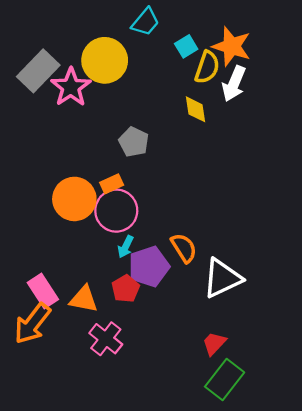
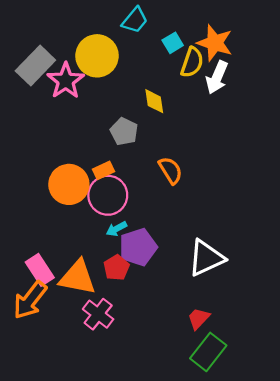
yellow diamond: (195, 109) -> (154, 101), moved
cyan arrow: (126, 247) -> (116, 229), turned 36
orange semicircle: (184, 248) -> (170, 170), moved
orange triangle: (84, 299) -> (78, 277), size x1.4

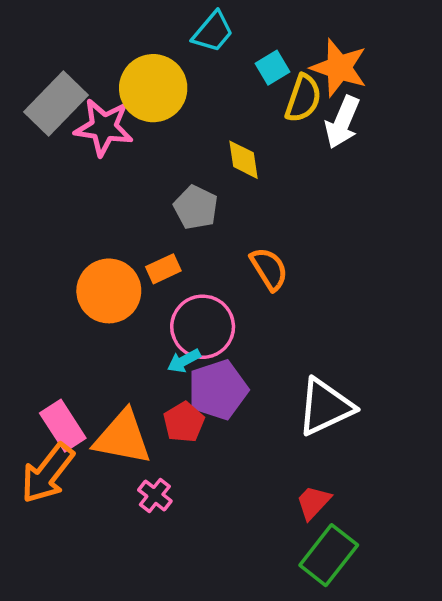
pink star: (66, 81) -> (104, 127), turned -30
pink circle: (108, 195) -> (203, 327), moved
pink cross: (98, 314) -> (155, 495), size x0.7

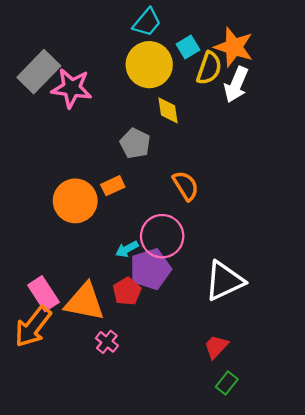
yellow circle: (153, 88) -> (149, 65), moved
pink circle: (203, 327) -> (162, 236), moved
green rectangle: (329, 555) -> (227, 383), size x0.6

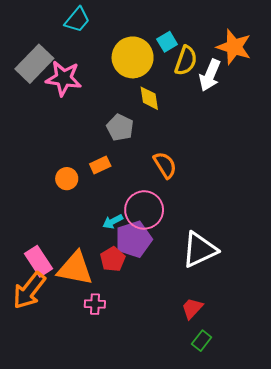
cyan trapezoid: (147, 22) -> (77, 20), moved
orange star: (234, 47) -> (234, 47), moved
orange circle: (75, 201) -> (67, 179), size x0.6
pink cross: (107, 342) -> (95, 304), turned -36

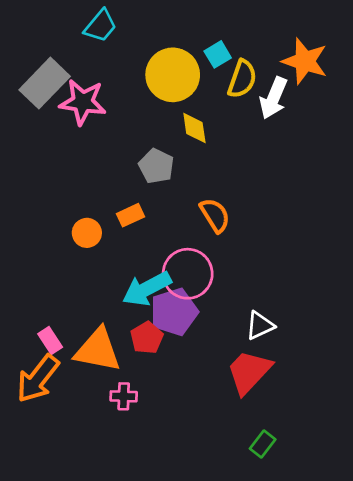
cyan arrow: (113, 221) -> (147, 289), size x1.8
white triangle: (199, 250) -> (260, 325), size x0.6
pink rectangle: (39, 261) -> (50, 340), size x0.7
red trapezoid: (192, 308) -> (249, 372), moved, size x1.6

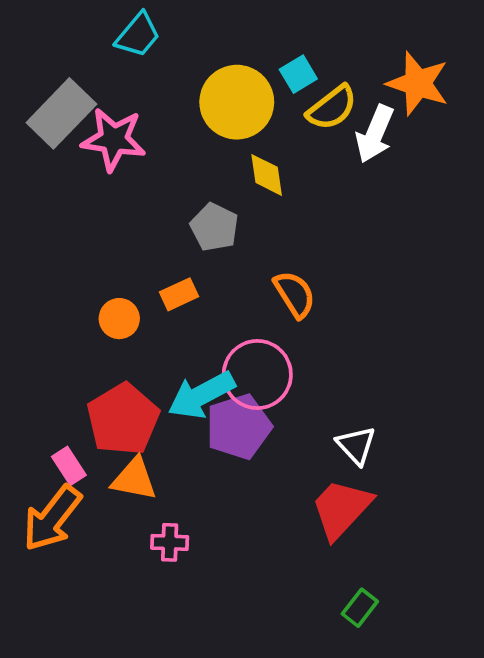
yellow semicircle: (242, 79) -> (332, 108), turned 33
white triangle: (260, 325) -> (356, 445), turned -48
red pentagon: (147, 338) -> (123, 419), moved, size x1.6
orange triangle: (98, 350) -> (134, 479), size x0.7

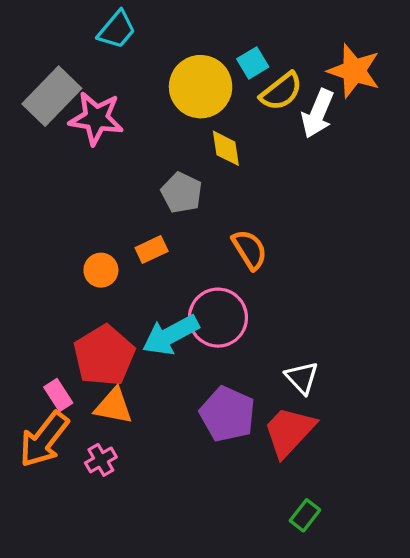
purple pentagon: (239, 427) -> (227, 414), moved, turned -30
pink cross: (170, 542) -> (101, 460), moved, turned -32

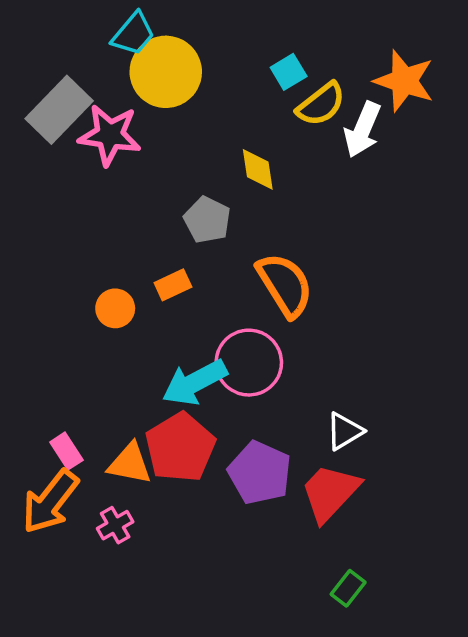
yellow circle: (201, 87) -> (166, 72), moved
orange semicircle: (250, 250) -> (285, 285), size x1.4
red pentagon: (104, 356) -> (180, 447), moved
white triangle: (302, 378) -> (345, 431), turned 42

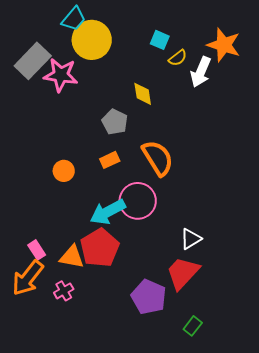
cyan square: (289, 72) -> (160, 40), turned -36
yellow semicircle: (321, 104) -> (178, 58), size x0.7
orange rectangle: (173, 285) -> (110, 160), moved
purple pentagon: (260, 473) -> (149, 297), moved

